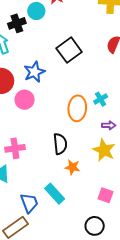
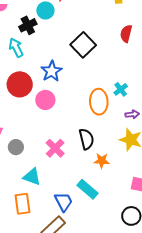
pink cross: (15, 148) -> (55, 148), moved, turned -30

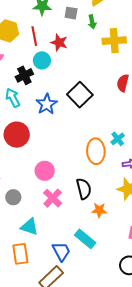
blue star: (52, 71) -> (47, 104), moved
pink circle: (45, 100) -> (45, 171), moved

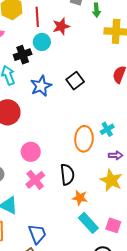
red star: (59, 43) -> (61, 26), turned 30
black square: (80, 95) -> (75, 81), size x0.7
cyan rectangle: (85, 239) -> (88, 223), moved

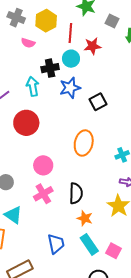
blue star: (41, 86) -> (70, 88), moved
orange ellipse: (84, 139) -> (84, 143), moved
blue trapezoid: (37, 234) -> (56, 244), moved

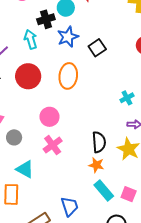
orange ellipse: (84, 143) -> (68, 76), moved
black semicircle: (76, 193) -> (99, 142), moved
blue trapezoid: (56, 244) -> (70, 206), moved

